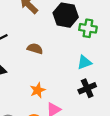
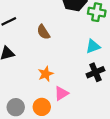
brown semicircle: (35, 49) -> (43, 32), turned -140

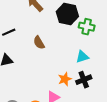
orange star: (46, 74) -> (65, 79), moved

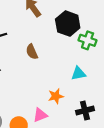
black cross: (84, 80) -> (85, 111), moved

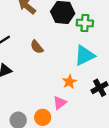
cyan triangle: (78, 74) -> (85, 55), size x1.5

